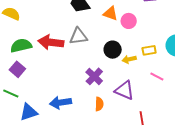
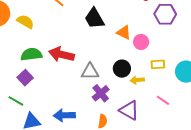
gray triangle: (78, 36) -> (90, 72), moved
yellow rectangle: (149, 50) -> (158, 64), moved

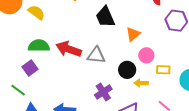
orange triangle: (124, 32) -> (133, 34), turned 49
pink circle: (141, 42) -> (146, 55), moved
gray triangle: (90, 72) -> (96, 55), moved

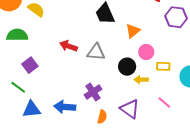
green semicircle: (39, 46) -> (17, 35), moved
red arrow: (69, 49) -> (68, 46), size x0.7
purple cross: (103, 92) -> (93, 92), moved

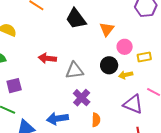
gray triangle: (96, 52) -> (74, 70), moved
purple square: (30, 65) -> (14, 86), turned 35
purple triangle: (130, 109) -> (133, 104), moved

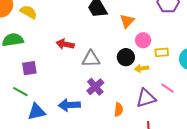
purple triangle: (133, 104) -> (146, 98), turned -45
orange semicircle: (96, 120) -> (119, 110), moved

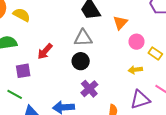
red arrow: (65, 44) -> (45, 51), moved, turned -60
yellow rectangle: (162, 52) -> (155, 53), turned 40
black circle: (126, 57) -> (81, 61), moved
gray triangle: (91, 59) -> (83, 38), moved

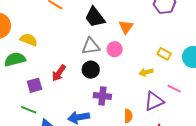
yellow semicircle: (22, 15) -> (29, 40), moved
pink circle: (136, 42) -> (115, 49), moved
red arrow: (45, 51) -> (59, 73), moved
purple cross: (89, 89) -> (102, 96), turned -36

